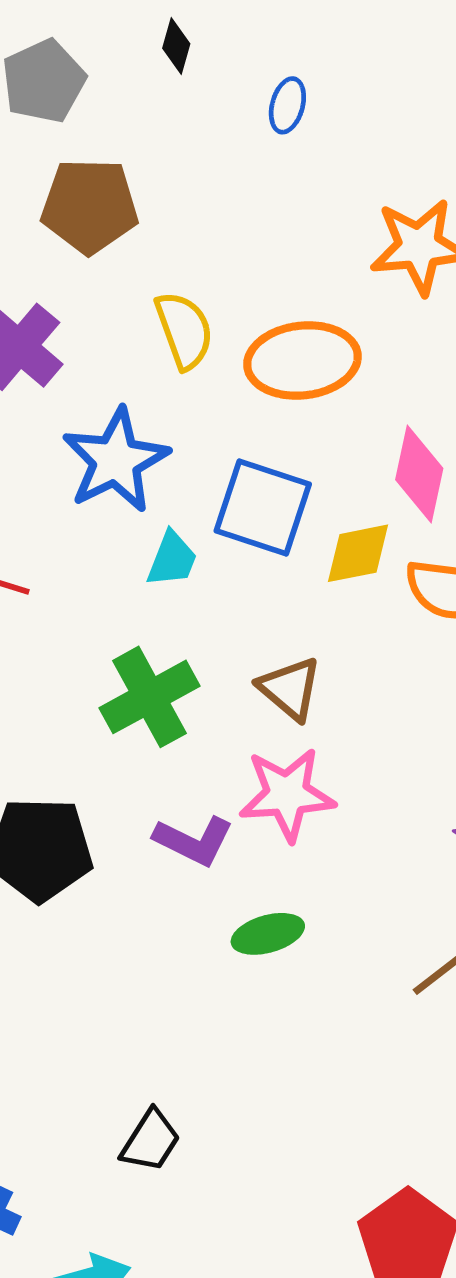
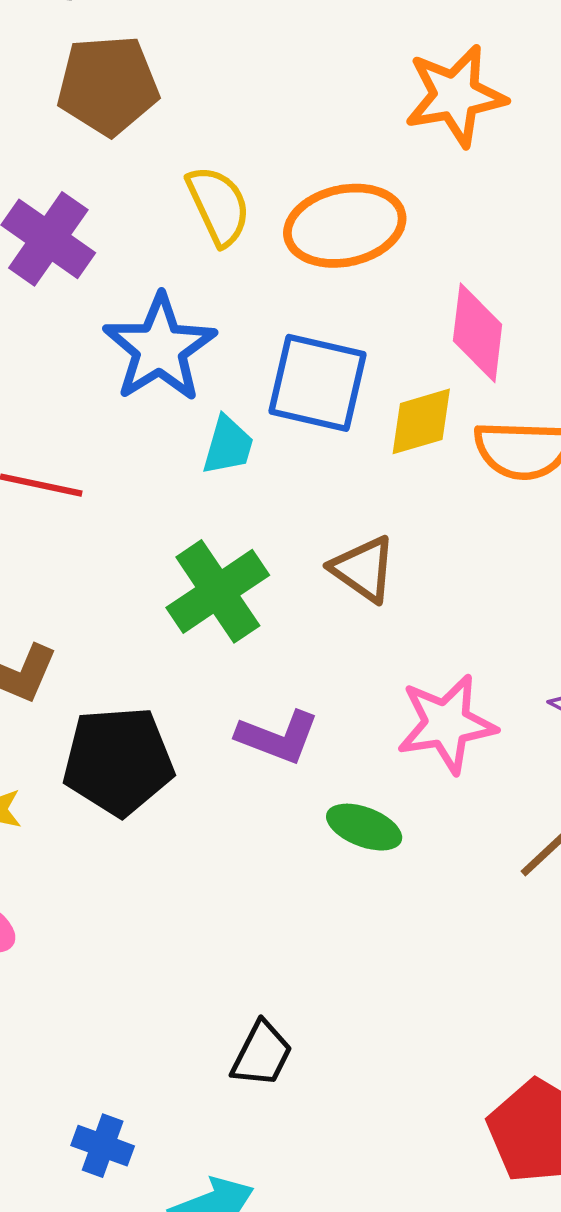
pink star: (287, 794) -> (446, 724), moved
green ellipse: (268, 934) -> (364, 827), turned 42

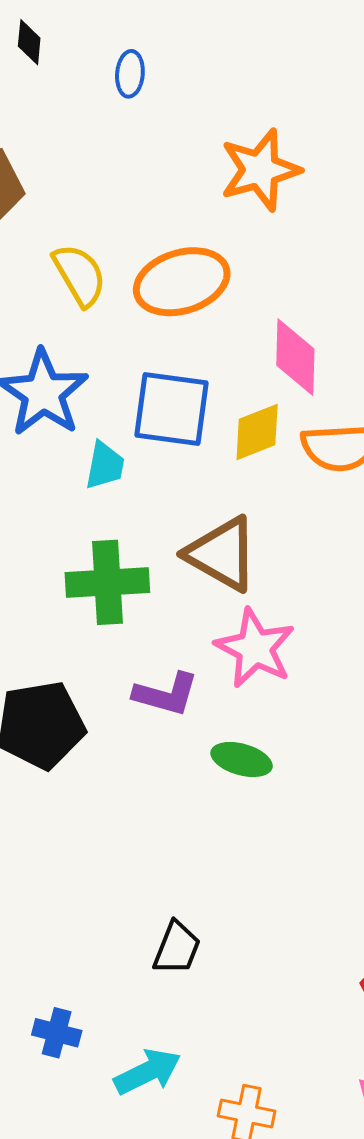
brown triangle: (363, 569) -> (222, 554), size x1.4
green cross: (218, 591) -> (107, 582), turned 36
pink star: (446, 724) -> (255, 648), moved, turned -30

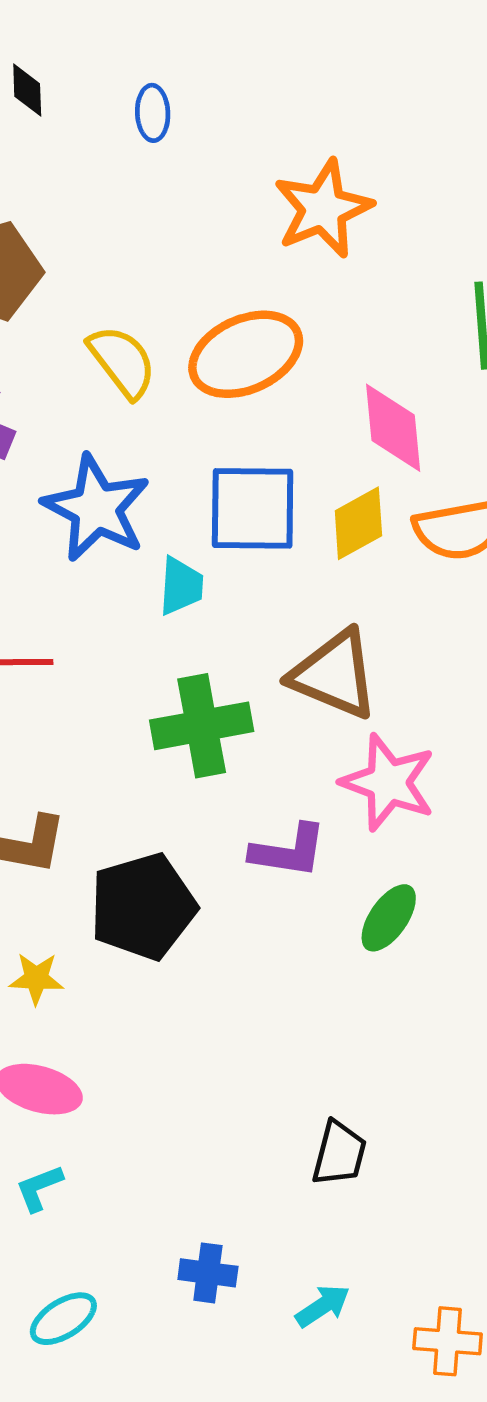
green ellipse: (242, 759) -> (389, 918), turned -64
cyan arrow: (148, 1072) -> (323, 1306), size x0.7

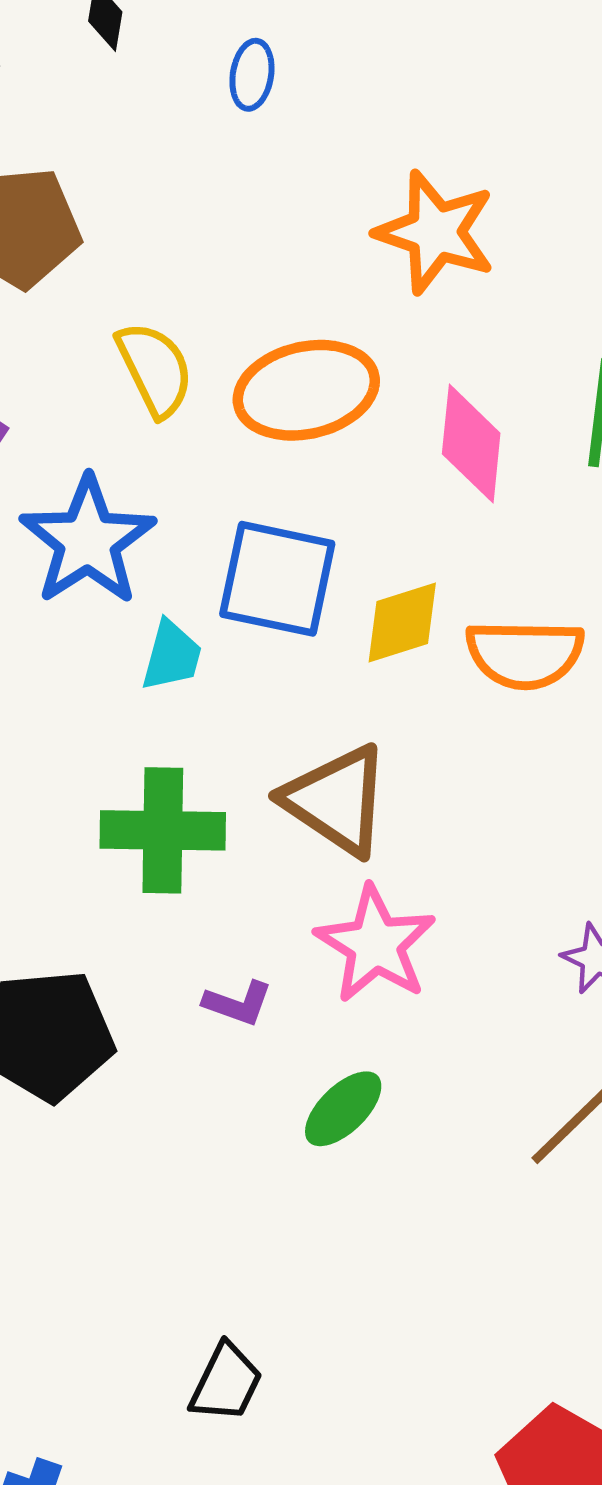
orange star: (323, 209) -> (435, 232), turned 30
pink diamond: (393, 428) -> (471, 443), moved
purple L-shape: (288, 851) -> (238, 1003), size x0.7

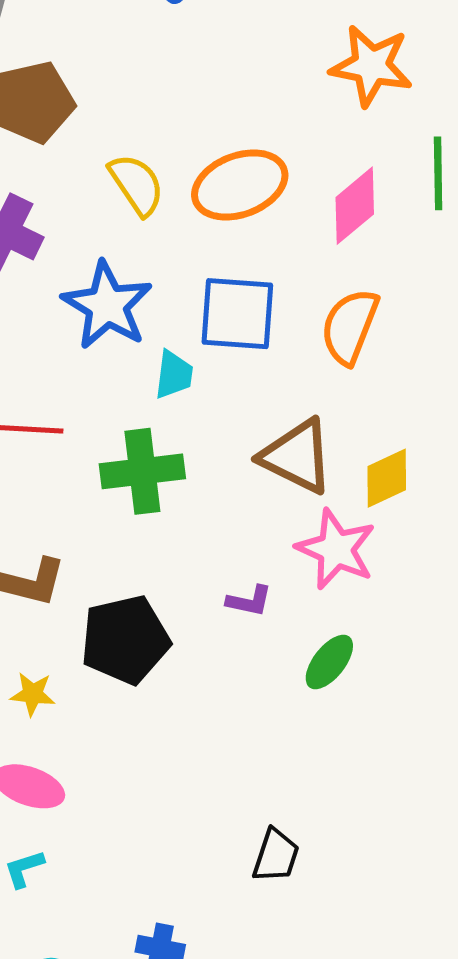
orange star: (435, 232) -> (371, 66), moved
pink diamond: (471, 443) -> (355, 206), turned 52
yellow diamond: (402, 623) -> (387, 478), moved
orange semicircle: (525, 654) -> (350, 326), moved, turned 118
green cross: (163, 830) -> (142, 471), moved

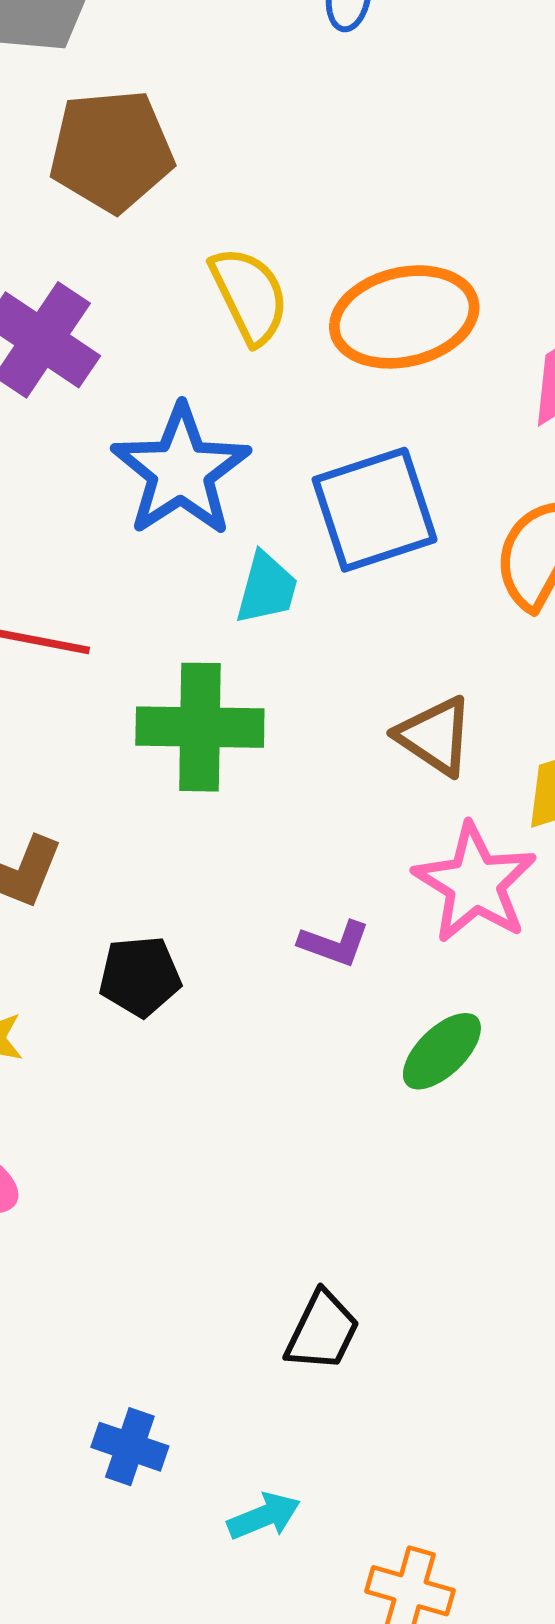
blue square: (237, 314) -> (375, 510), turned -30
brown triangle: (297, 456) -> (435, 736), size x0.7
black pentagon: (125, 640) -> (140, 976), size x0.6

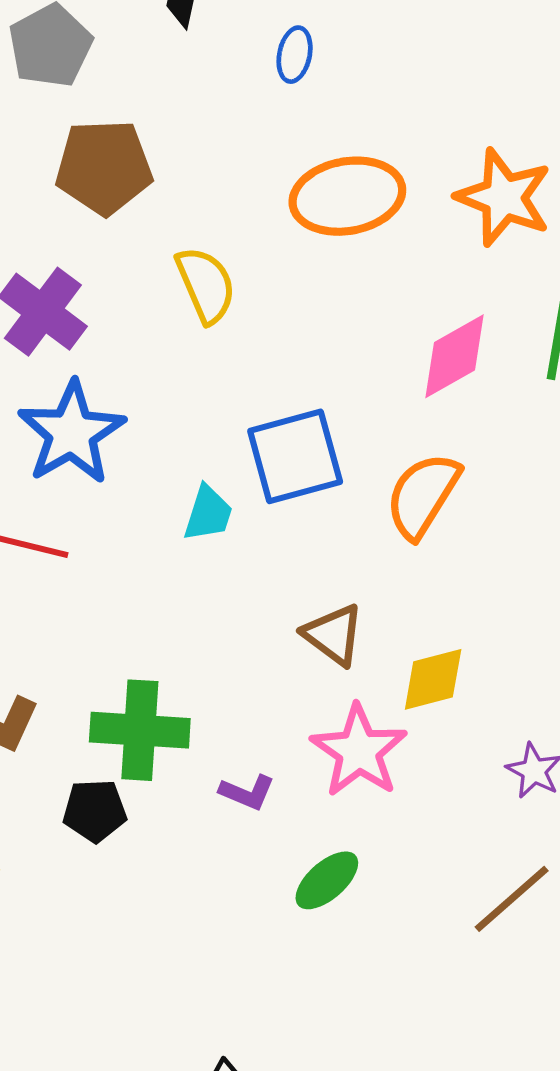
orange ellipse: (404, 317) -> (347, 196), moved
blue star: (181, 471) -> (71, 433), moved
green cross: (200, 727) -> (140, 730), moved

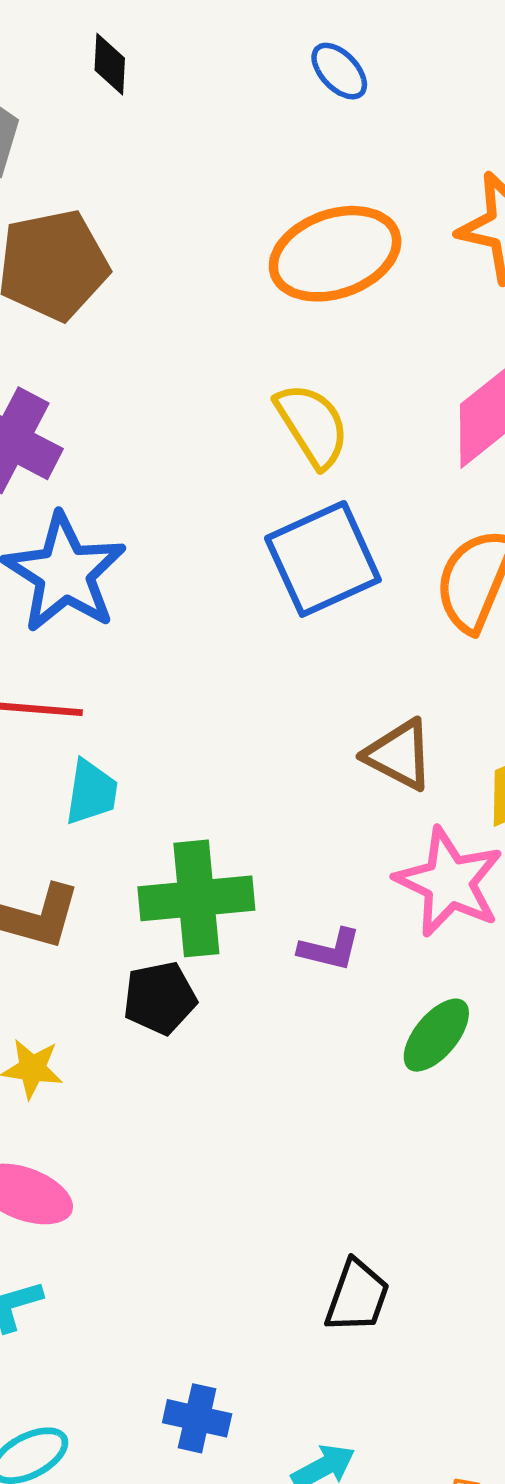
blue ellipse: (295, 55) -> (339, 71), moved, turned -46
yellow semicircle: (206, 285) -> (312, 425), moved
cyan trapezoid: (208, 513) -> (91, 792), moved

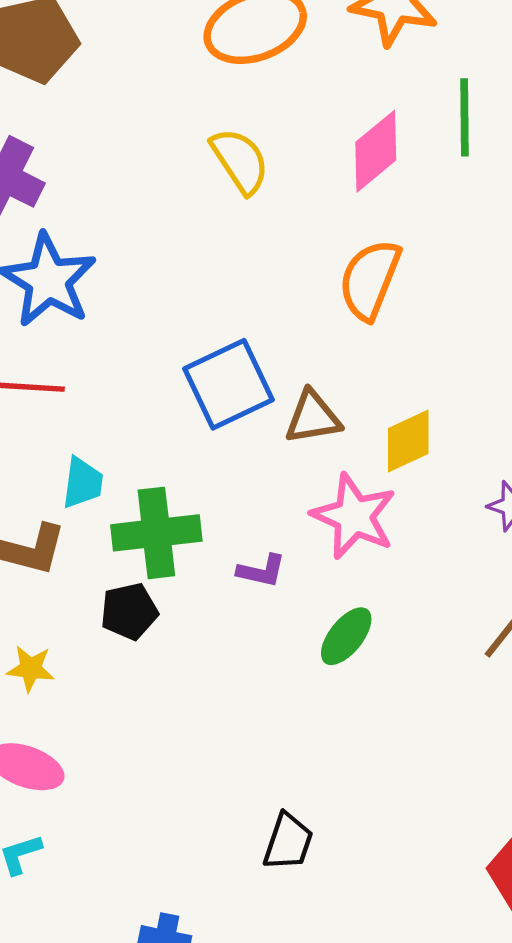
blue square: (323, 559) -> (229, 384), moved
brown triangle: (399, 755) -> (313, 417), turned -36
cyan trapezoid: (91, 792) -> (83, 483), moved

